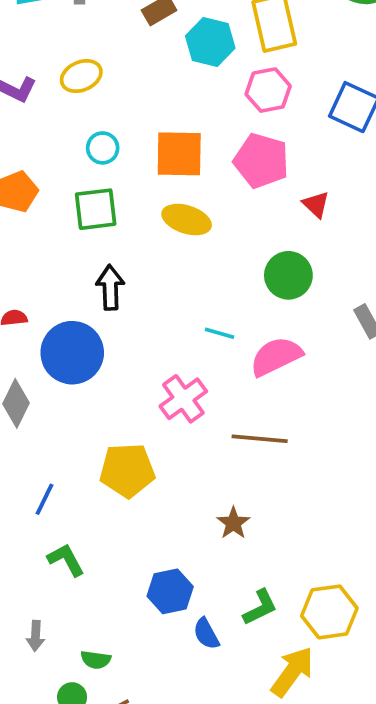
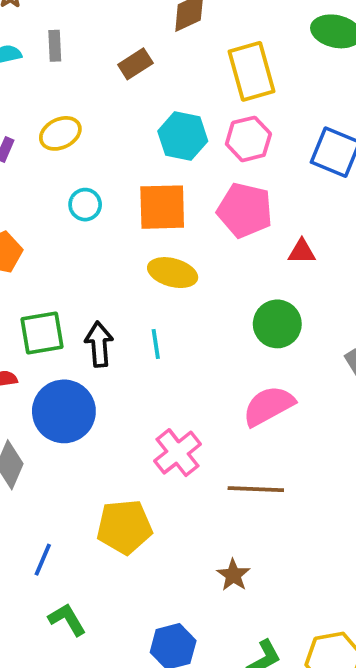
cyan hexagon: (210, 42) -> (183, 136), moved
red triangle: (316, 204) -> (302, 252), turned -40
green square: (96, 209) -> (42, 333), moved
cyan line: (220, 333) -> (156, 344), moved, turned 68

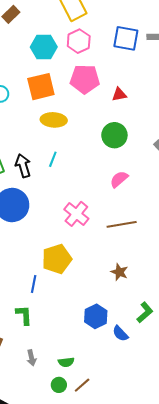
cyan line: (156, 344) -> (53, 159), turned 42
pink semicircle: (269, 406) -> (119, 179), size x0.7
blue line: (43, 560) -> (34, 284), moved
green L-shape: (67, 619) -> (24, 315), moved, turned 40

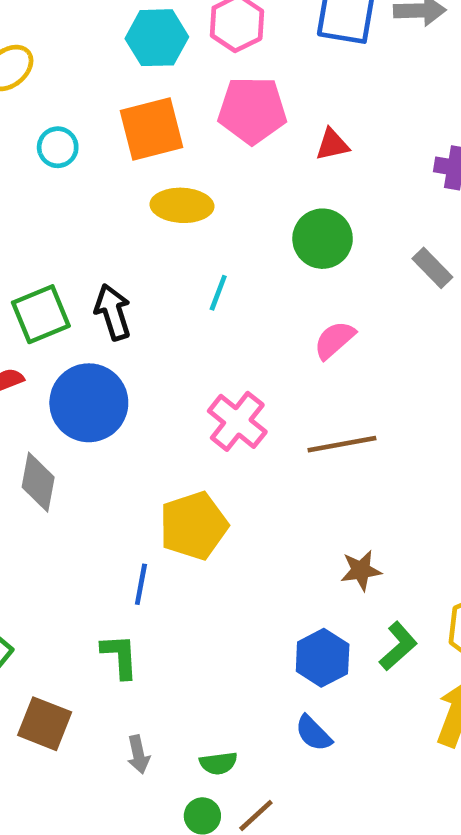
cyan line: (53, 159) -> (218, 293), moved
brown star: (119, 272) -> (361, 570), moved, turned -30
blue hexagon: (96, 316) -> (323, 658), moved
blue semicircle: (120, 334) -> (313, 733), moved

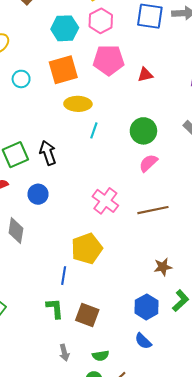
green circle: (323, 239) -> (143, 131), moved
cyan line: (218, 293) -> (94, 130), moved
blue circle: (89, 403) -> (38, 194), size x0.6
brown square: (45, 724) -> (87, 315), moved

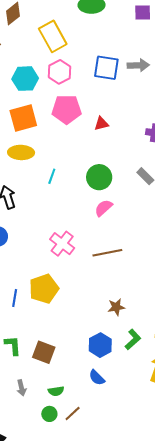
yellow ellipse: (78, 104) -> (21, 152), moved
blue line: (64, 276) -> (15, 298), moved

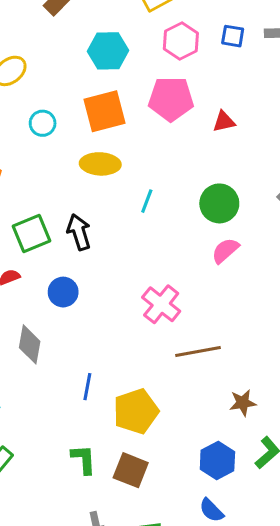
blue square: (106, 68) -> (233, 36), size x0.6
pink hexagon: (60, 72) -> (181, 41), moved
brown line: (107, 253) -> (198, 352), moved
yellow pentagon: (44, 289) -> (136, 411), moved

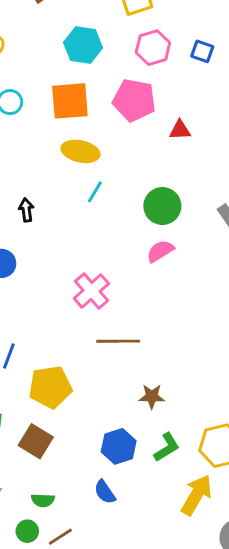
yellow ellipse: (100, 164) -> (81, 151), moved
black arrow: (79, 232) -> (26, 210), size x0.7

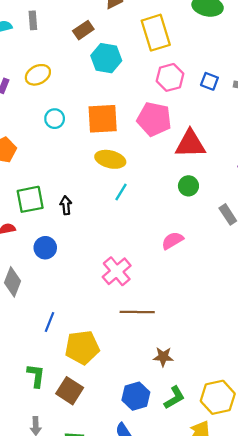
cyan hexagon: (83, 45) -> (106, 58), moved
red triangle: (180, 130) -> (190, 144), size x1.8
green circle: (162, 206) -> (188, 186), moved, size x0.7

